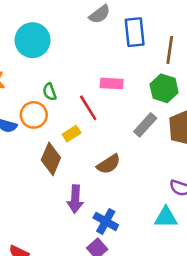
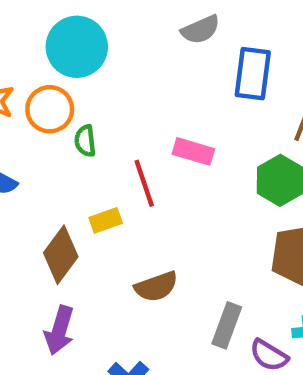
orange circle: (34, 115) -> (50, 109), moved
gray rectangle: (145, 125) -> (227, 325), moved, turned -35
purple arrow: (75, 199) -> (59, 330), moved

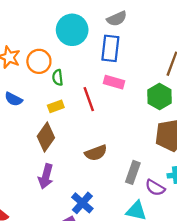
cyan circle: (77, 47) -> (72, 30), moved
blue rectangle: (253, 74) -> (110, 48), moved
yellow rectangle: (106, 220) -> (56, 106), moved

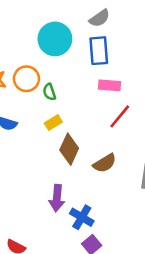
red line: (89, 99) -> (120, 116), moved, turned 70
brown diamond: (46, 137) -> (69, 149), moved
blue cross: (82, 203) -> (82, 217), moved

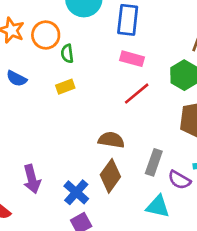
brown diamond: (69, 149) -> (110, 176), moved
brown semicircle: (105, 163) -> (111, 140), turned -150
purple arrow: (57, 198) -> (32, 179), moved, turned -30

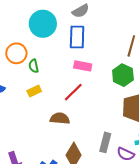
red line: (137, 94) -> (73, 92), moved
brown semicircle: (111, 140) -> (60, 118), moved

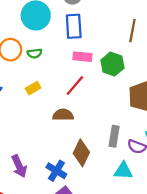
green semicircle: (34, 66) -> (35, 53), moved, turned -80
green hexagon: (123, 75) -> (112, 64), moved

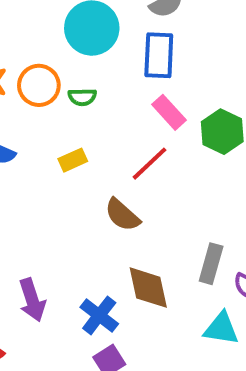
pink rectangle: (82, 57) -> (169, 112), turned 36
brown semicircle: (63, 115) -> (122, 215), turned -144
brown diamond: (81, 153) -> (148, 288), turned -44

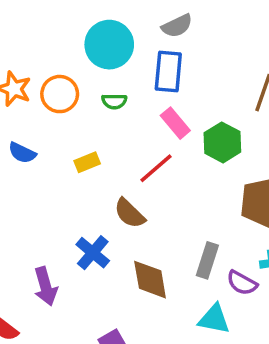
green semicircle: (82, 97) -> (114, 101), moved
blue cross: (99, 315) -> (93, 253), moved

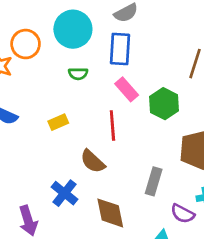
orange circle: (60, 94) -> (26, 44), moved
red line: (156, 168) -> (112, 125), turned -52
gray rectangle: (207, 260) -> (154, 181), moved

